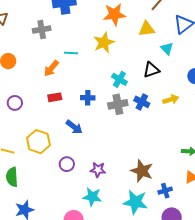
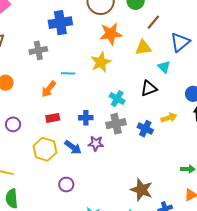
blue cross: (142, 102) -> (145, 129), moved
yellow hexagon: (38, 142) -> (45, 149), moved
purple star: (98, 170) -> (96, 143), moved

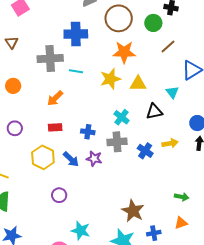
yellow triangle: (143, 48) -> (138, 84), moved
gray cross: (38, 50) -> (50, 59), size x1.4
cyan line: (68, 73) -> (76, 71), moved

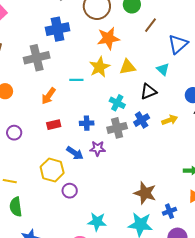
cyan line: (76, 71) -> (76, 80), moved
blue cross: (145, 151) -> (142, 120), moved, turned 35
yellow hexagon: (43, 157) -> (52, 170), moved

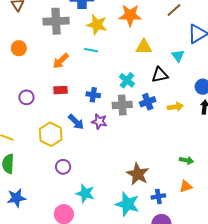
yellow star: (99, 67) -> (97, 25), moved, turned 30
purple circle: (14, 133) -> (26, 97), moved
purple circle: (70, 191) -> (63, 167), moved

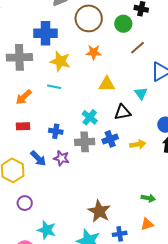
orange star: (130, 15) -> (94, 52), size x0.7

